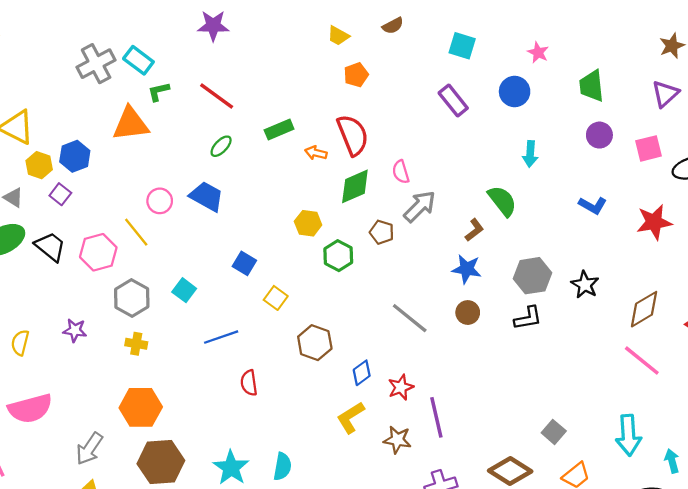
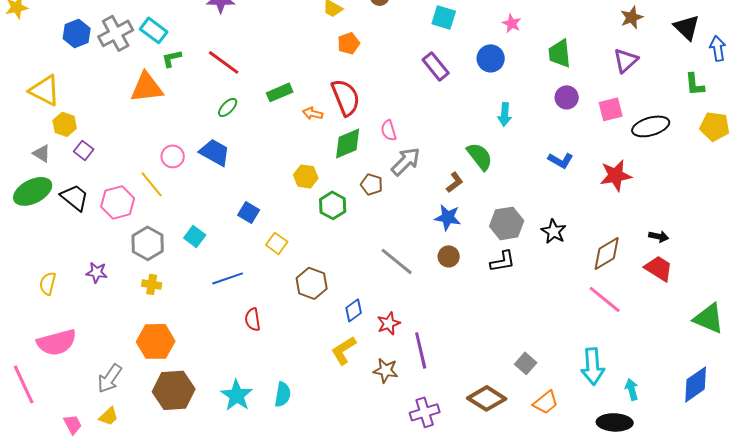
blue hexagon: (75, 156) -> (77, 33), moved

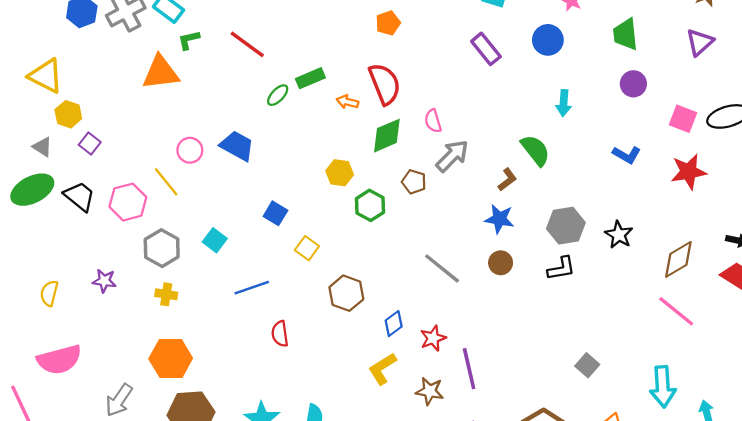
green ellipse: (228, 107) -> (278, 95), moved
pink square: (611, 109) -> (683, 119), moved, turned 35
gray square: (526, 363) -> (587, 365), moved

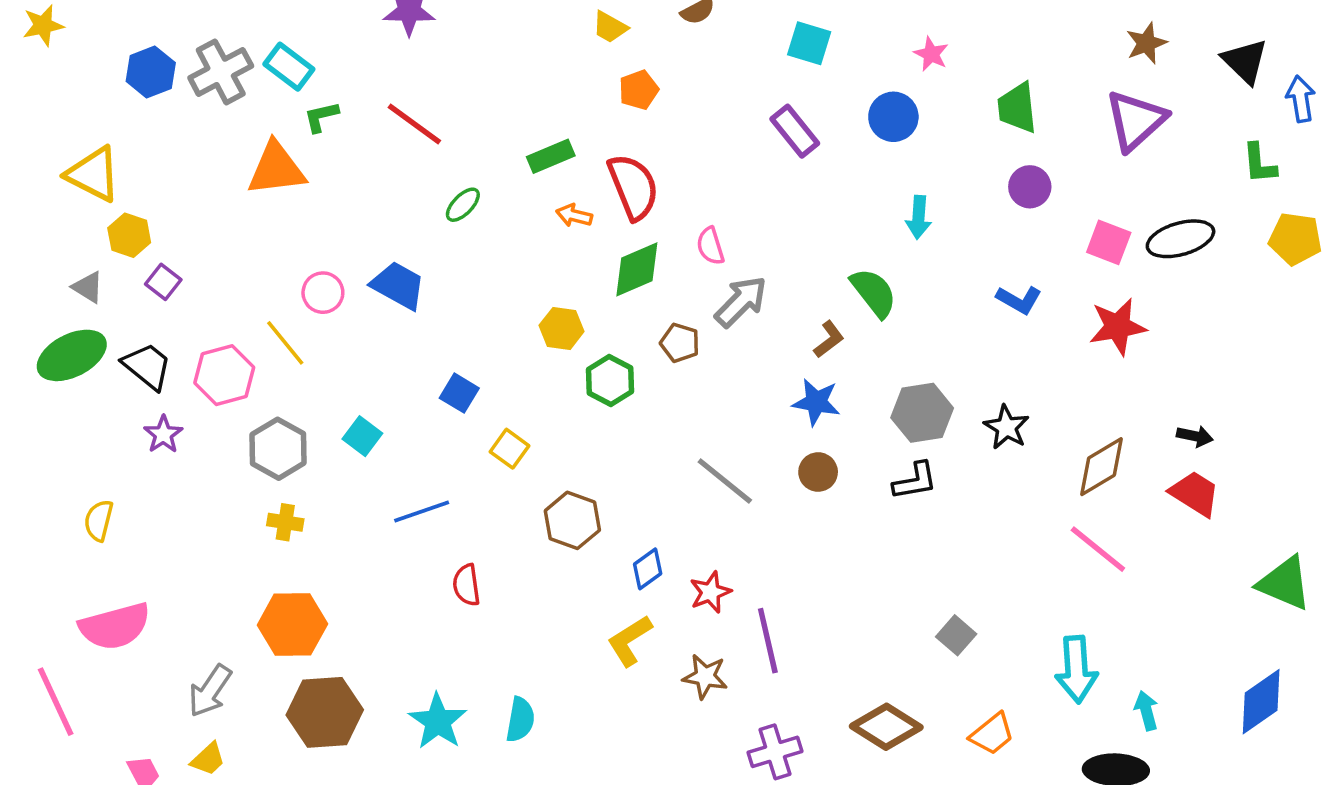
purple triangle: (700, 42) -> (1136, 120), size x1.4
green rectangle: (310, 78) -> (551, 156), moved
purple star: (104, 281) -> (163, 434), moved, turned 30

